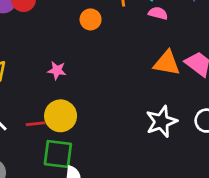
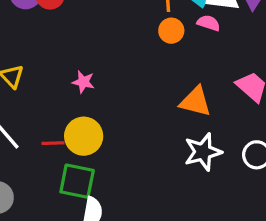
orange circle: (91, 19) -> (171, 31), moved
orange triangle: (167, 63) -> (195, 102), moved

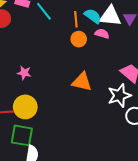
orange triangle: (195, 102) -> (82, 82), moved
white star: (203, 152) -> (119, 96), moved

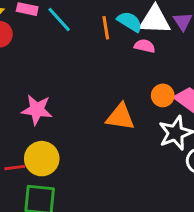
orange circle: (79, 39) -> (163, 95), moved
pink star: (24, 73) -> (37, 110), size x1.5

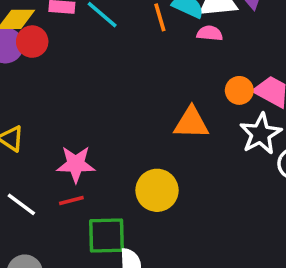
pink star: (37, 110) -> (76, 164), moved
yellow circle: (42, 159) -> (157, 190), moved

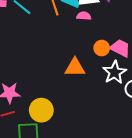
yellow circle: (157, 190) -> (41, 110), moved

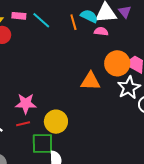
orange circle: (102, 48) -> (117, 63), size x1.6

